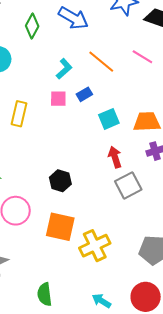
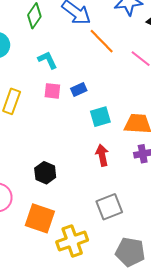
orange line: (101, 62) -> (102, 41), moved
cyan L-shape: (64, 69) -> (48, 60), moved, turned -80
gray square: (128, 185) -> (109, 207), moved

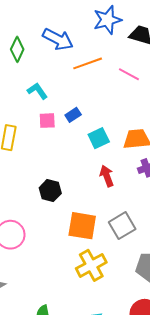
orange line: (102, 41) -> (88, 63), turned -56
black hexagon: (45, 173) -> (50, 191), moved
orange square: (40, 218) -> (82, 226), moved

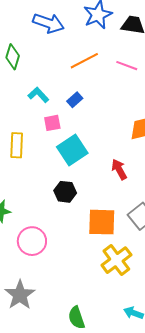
blue arrow: (58, 39) -> (48, 23), moved
blue rectangle: (73, 115) -> (75, 100), moved
cyan square: (99, 138) -> (72, 150), moved, size x1.4

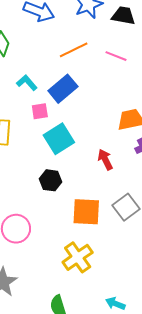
blue rectangle: (75, 100) -> (63, 89), size x1.8
yellow cross: (116, 260) -> (78, 257), moved

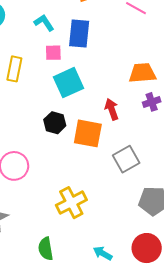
blue rectangle: (63, 89) -> (79, 33), turned -52
orange square: (86, 212) -> (88, 133), moved

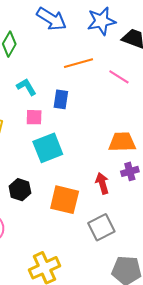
blue rectangle: (79, 33) -> (61, 99), size x0.7
red arrow: (112, 109) -> (102, 183), moved
black hexagon: (55, 123) -> (20, 190), moved

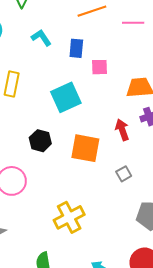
pink line: (119, 77) -> (133, 23), turned -30
pink square: (34, 117) -> (100, 67), moved
gray square: (101, 227) -> (124, 174), size x0.6

